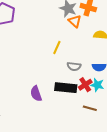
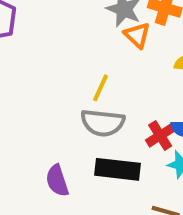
gray semicircle: (74, 66) -> (103, 123), moved, size x1.5
red cross: (85, 85) -> (160, 136), moved

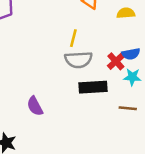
purple semicircle: (57, 181) -> (35, 106), moved

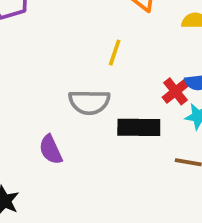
gray semicircle: (78, 60) -> (89, 102), moved

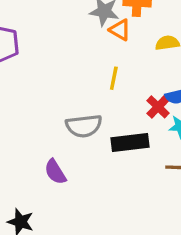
yellow line: (115, 53) -> (114, 78), moved

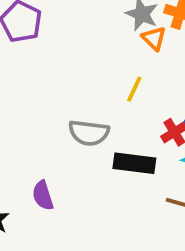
purple semicircle: (55, 172) -> (43, 195), moved

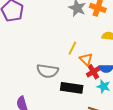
orange triangle: (154, 38) -> (86, 59), moved

